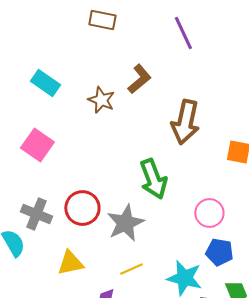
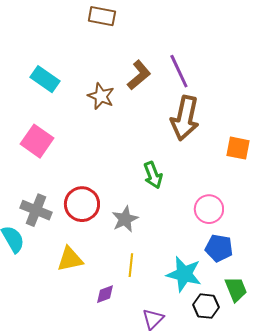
purple line: (183, 33) -> (179, 71), moved
green arrow: (153, 179) -> (153, 175), size x0.7
gray star: (125, 223) -> (125, 219), size x0.7
yellow line: (131, 269) -> (131, 265), turned -60

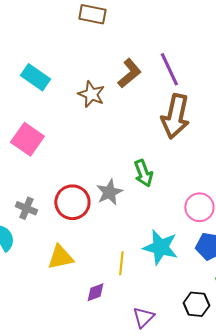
gray cross: (36, 210) -> (26, 208), size x0.7
gray star: (125, 219) -> (109, 192), moved
cyan star: (184, 274) -> (160, 247), moved

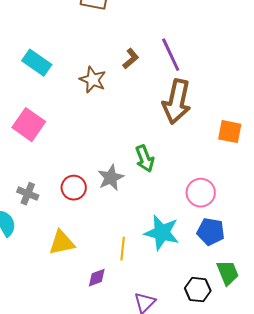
brown L-shape: (129, 73) -> (131, 59), size x0.7
red circle: (72, 202) -> (74, 188), size x0.7

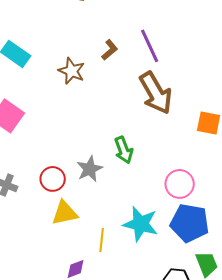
brown arrow: (177, 102) -> (156, 93), turned -42
blue pentagon: (211, 232) -> (190, 223), size x1.4
yellow triangle: (62, 243) -> (65, 213), moved

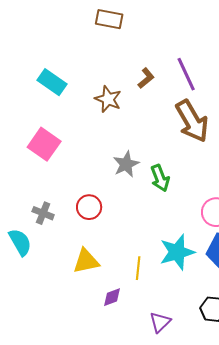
gray star: (90, 169) -> (126, 164), moved
yellow triangle: (65, 213) -> (86, 261), moved
cyan star: (141, 224) -> (177, 252), turned -30

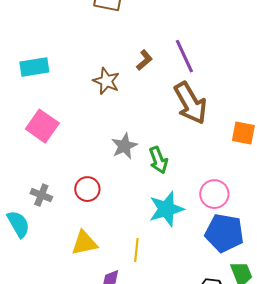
cyan rectangle: (52, 82) -> (34, 67), moved, turned -44
cyan star: (177, 252) -> (166, 209), moved

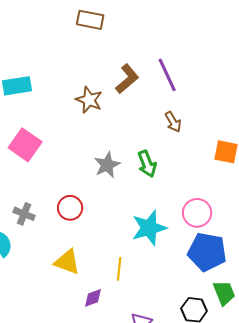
brown L-shape: (144, 60) -> (127, 79), size x1.4
brown arrow: (190, 103) -> (173, 122), size x0.5
green arrow: (158, 160) -> (147, 164), moved
yellow triangle: (84, 243) -> (67, 262), turned 32

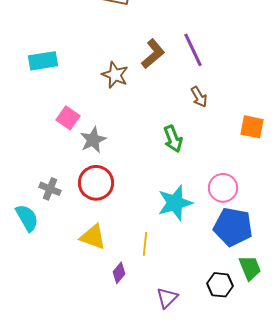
pink square: (25, 145) -> (68, 118), moved, size x0.7
gray star: (107, 165) -> (93, 140), moved
red circle: (70, 208) -> (96, 183), size x1.4
purple diamond: (93, 298) -> (119, 273), turned -30

